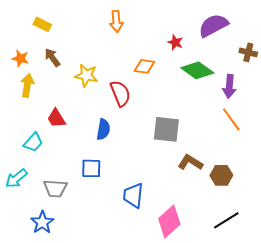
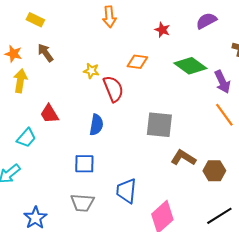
purple semicircle: (213, 25) -> (206, 21), size x0.7
red star: (175, 42) -> (162, 30), moved
yellow star: (86, 75) -> (91, 71), moved, size x0.7
purple arrow: (229, 86) -> (222, 82), turned -30
gray trapezoid: (55, 188) -> (82, 203), moved

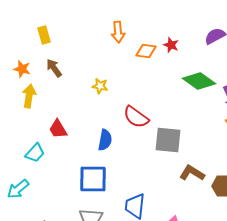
yellow rectangle: (35, 20) -> (44, 35), turned 48
orange diamond: (137, 62) -> (146, 51), moved
red semicircle: (113, 89) -> (136, 117), moved, turned 148
blue square: (84, 164) -> (93, 179), size x1.4

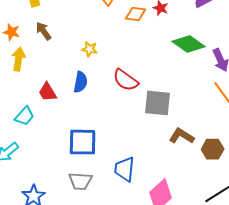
blue semicircle: (105, 140) -> (81, 82), moved

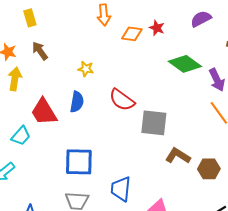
red trapezoid: (48, 92) -> (44, 112), size x1.4

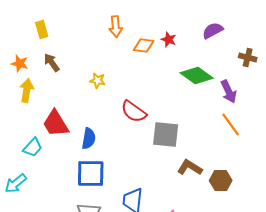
blue semicircle: (77, 102) -> (89, 138), moved

